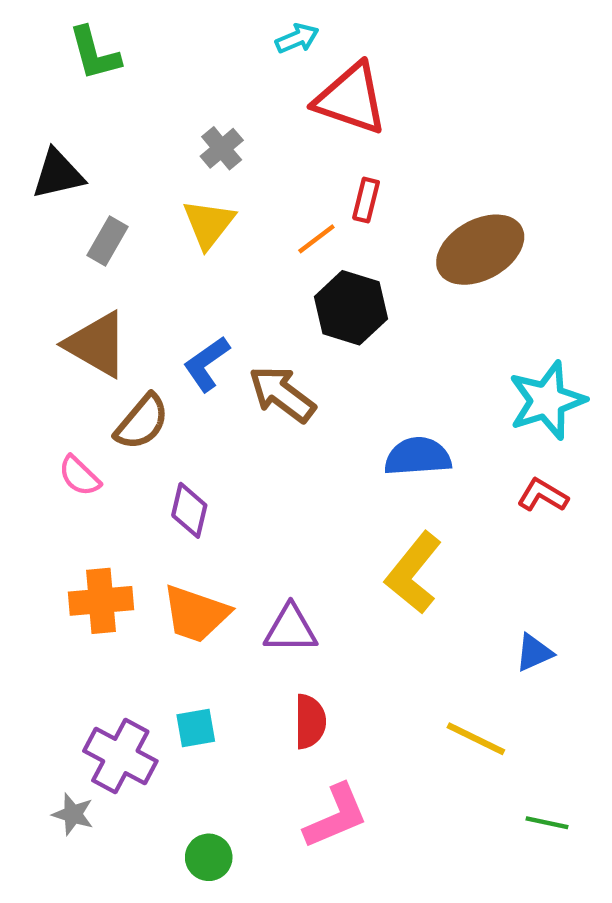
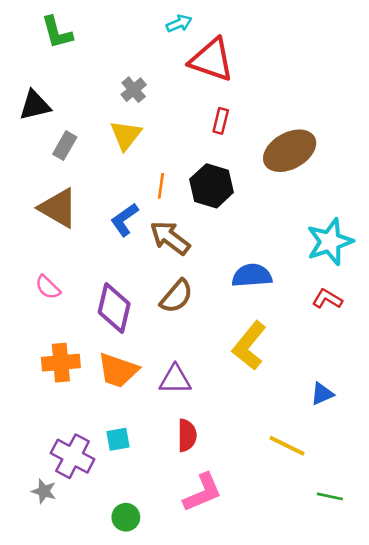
orange line: (316, 239) -> (161, 186), moved, turned -45
brown semicircle: (142, 422) -> (177, 296), moved
purple diamond: (189, 510) -> (114, 308), size x1.5

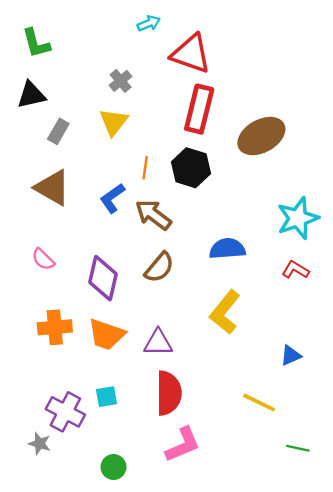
cyan arrow: (179, 23) -> (149, 23), moved
green L-shape: (57, 32) -> (36, 43), moved
red rectangle: (221, 121) -> (199, 109), size x2.0
red semicircle: (187, 435) -> (169, 393), size x1.5

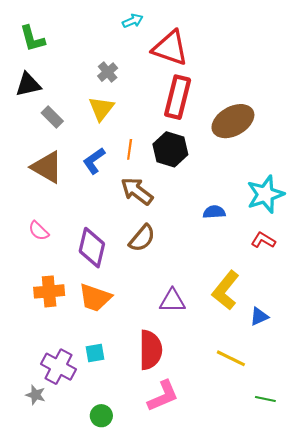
gray rectangle: (58, 131) -> (52, 117), turned -75
blue L-shape: (112, 198) -> (94, 161), moved
blue semicircle: (227, 249) -> (214, 212), moved, size x0.7
yellow L-shape: (225, 312) -> (226, 290), moved
purple triangle: (158, 343) -> (172, 301), moved

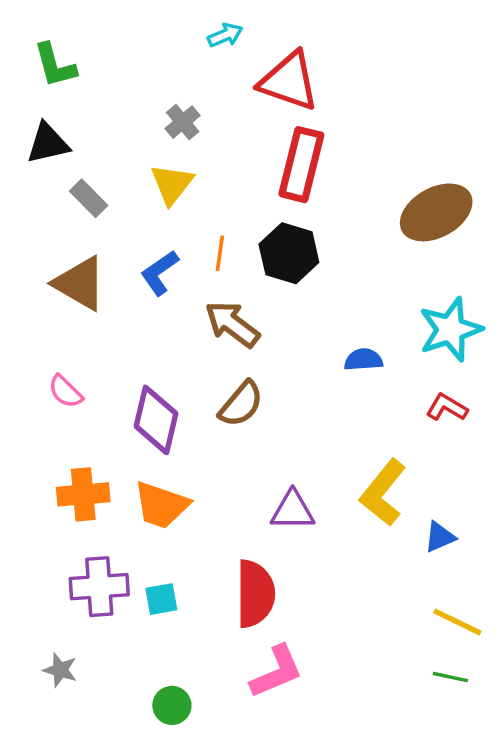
brown ellipse: (233, 121) -> (436, 212), moved
yellow line: (231, 358) -> (457, 622), moved
purple cross: (58, 367) -> (99, 587), moved, turned -32

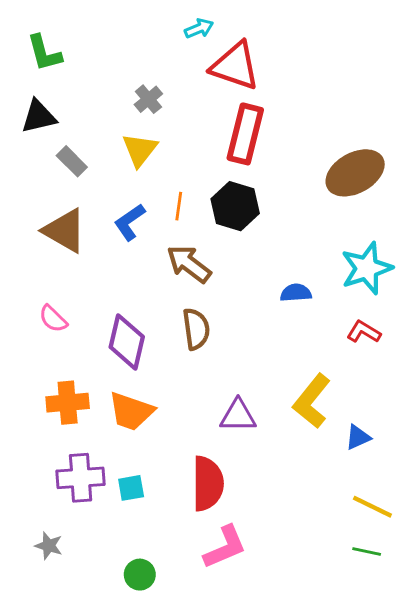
cyan arrow: (225, 35) -> (199, 28), moved
brown semicircle: (241, 404) -> (196, 329), turned -48

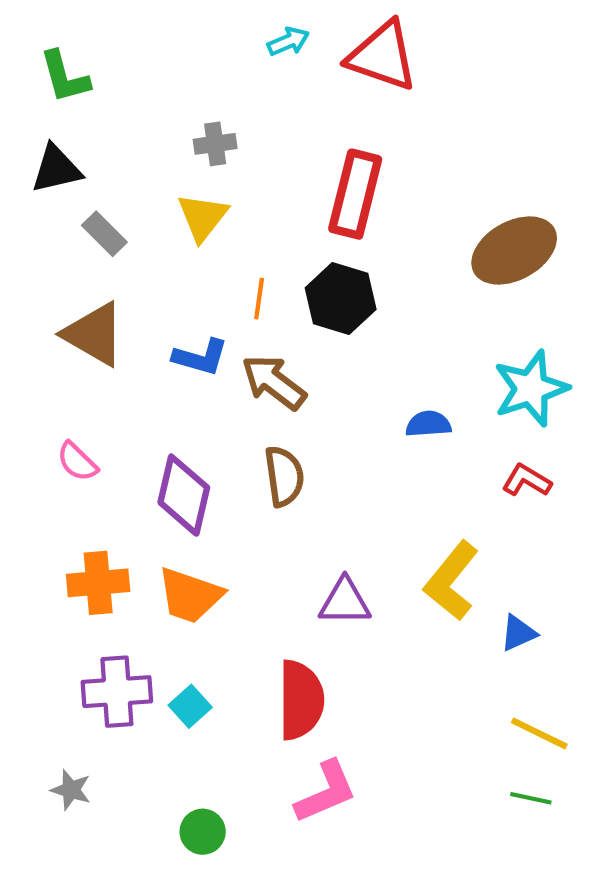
red triangle: (235, 66) -> (382, 56), moved
gray cross: (148, 99) -> (215, 144), turned 32
blue L-shape: (130, 222) -> (201, 357), moved, turned -129
cyan square: (131, 488) -> (190, 706), turned -32

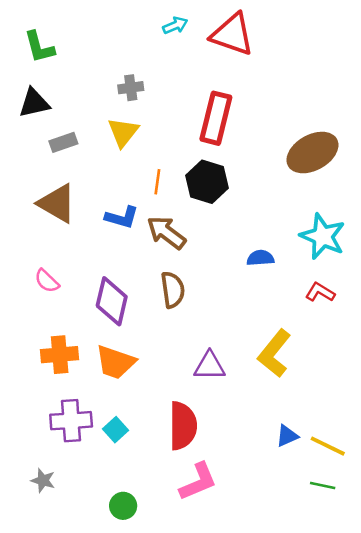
gray rectangle: (104, 234) -> (63, 142), turned -64
cyan star: (531, 388) -> (323, 236), turned -30
blue triangle: (518, 633) -> (287, 436), moved

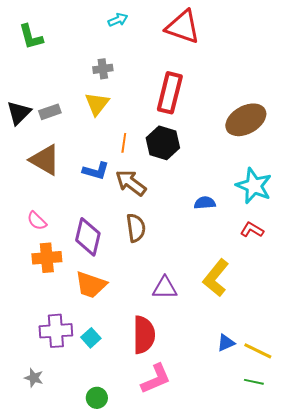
cyan arrow: (175, 25) -> (118, 20), moved
black triangle: (34, 103) -> (19, 113), moved, turned -32
orange cross: (60, 355) -> (47, 258), moved

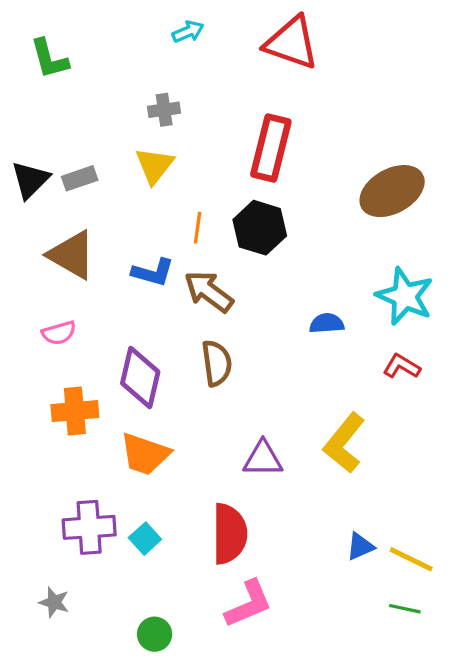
pink semicircle: (37, 221) -> (59, 333), moved, turned -60

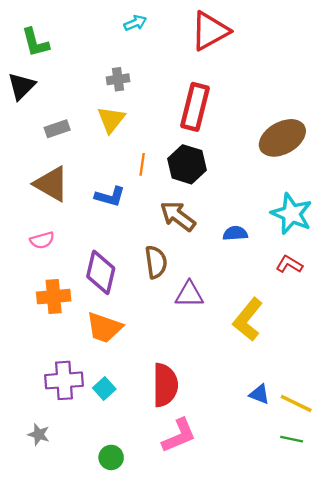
red triangle: (292, 43) -> (210, 31), turned -48
black triangle: (30, 180) -> (21, 86), moved
brown arrow: (209, 291) -> (178, 216), moved
purple triangle: (263, 459) -> (189, 294), moved
blue triangle: (360, 546) -> (259, 394), turned 45

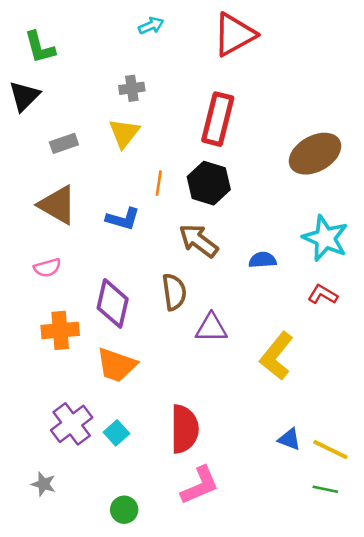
purple cross: (64, 380) -> (72, 424), turned -33

